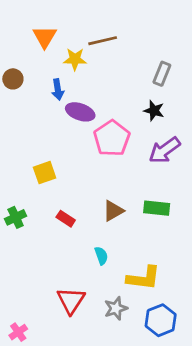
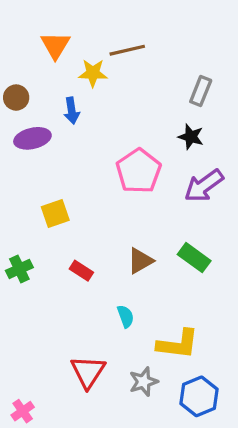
purple ellipse: (80, 112) -> (32, 138), moved, turned -32
green rectangle: (157, 208) -> (194, 258), turned 30

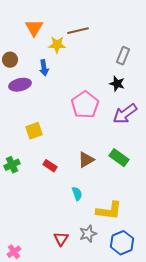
red triangle: (88, 372) -> (61, 239), moved, size x0.7

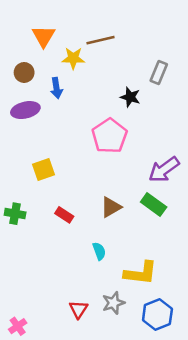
brown circle: (10, 60) -> (24, 72), moved
black star: (117, 84) -> (130, 97), moved
purple arrow: (125, 114) -> (164, 170), moved
green cross: (12, 165) -> (15, 214), turned 35

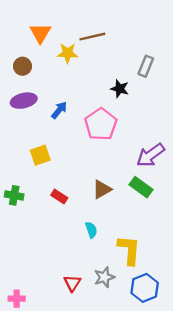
blue arrow: (56, 88) -> (59, 110), moved, turned -132
yellow L-shape: (141, 273) -> (129, 250), turned -92
pink cross: (18, 326) -> (17, 299), turned 35

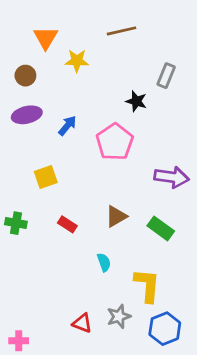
brown line: (92, 37) -> (122, 31), moved
purple arrow: (151, 155) -> (172, 177), turned -136
green rectangle: (141, 187) -> (161, 228), moved
red triangle: (72, 283) -> (82, 323), turned -42

